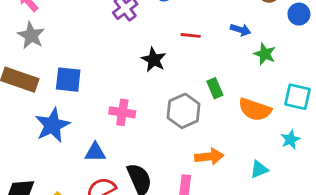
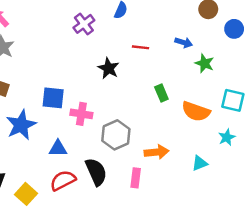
blue square: (68, 80) -> (53, 98), moved
gray hexagon: (184, 111) -> (116, 135), moved

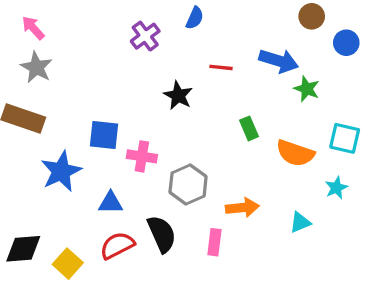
blue arrow: (184, 42) -> (279, 61), size x1.6

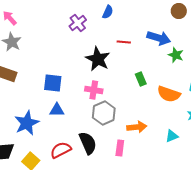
black star: (178, 95) -> (98, 59), size x1.4
pink cross: (142, 156) -> (94, 90), moved
blue star: (61, 171) -> (27, 123), moved
blue triangle: (111, 203) -> (57, 110), moved

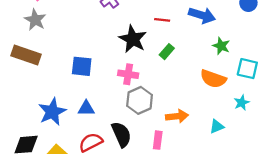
green star: (176, 55) -> (221, 46), moved
green rectangle: (141, 79) -> (167, 52), moved, turned 64
blue triangle: (57, 110) -> (86, 108), moved

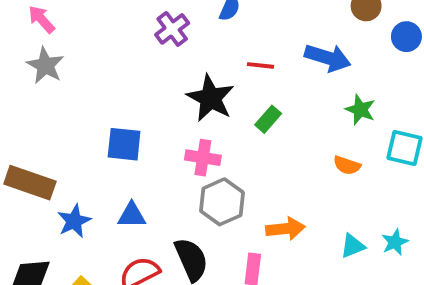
brown rectangle: (26, 55) -> (30, 183), moved
orange semicircle: (213, 79) -> (347, 165), size x0.6
cyan star: (242, 103) -> (395, 242), moved
blue star: (52, 112) -> (74, 221), size x0.7

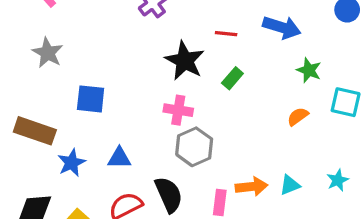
gray star: (45, 65) -> (48, 53), moved
blue square: (124, 144) -> (91, 99), moved
orange semicircle: (347, 165) -> (298, 116), turned 125
orange arrow: (285, 229) -> (252, 187), moved
cyan triangle: (353, 246) -> (290, 185), moved

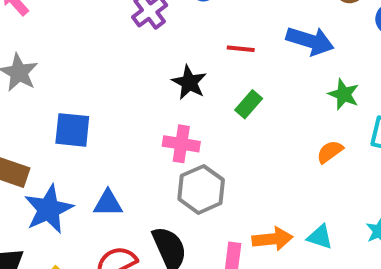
black star: (185, 61) -> (189, 82), size x0.7
blue star: (71, 163) -> (49, 209), size x1.4
cyan triangle: (290, 185) -> (320, 237), turned 40

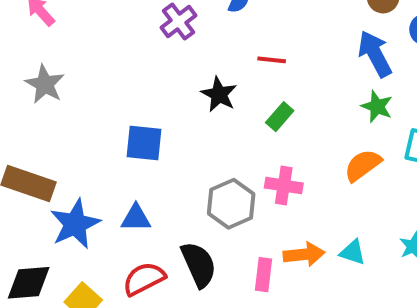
blue arrow: (310, 41) -> (375, 54), moved, turned -135
blue square: (72, 130) -> (144, 143), moved
pink cross: (181, 144) -> (284, 186), moved
orange semicircle: (330, 152) -> (363, 165), size x1.4

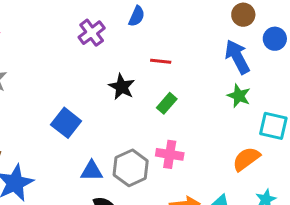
blue square: (144, 143) -> (66, 123), turned 32
orange semicircle: (363, 165) -> (246, 159), moved
blue triangle: (136, 218) -> (92, 171), moved

